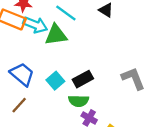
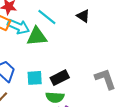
cyan square: (55, 81) -> (35, 78), turned 35

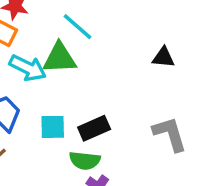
black triangle: (83, 16) -> (163, 57), moved, turned -32
cyan arrow: (18, 27) -> (28, 68), moved

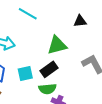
green triangle: (60, 58) -> (57, 45), moved

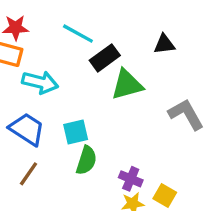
black rectangle: (49, 69) -> (105, 58), moved
green semicircle: (47, 89) -> (86, 160), moved, turned -66

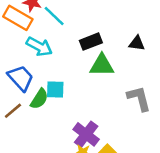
cyan line: (78, 34) -> (54, 16), moved
green semicircle: (86, 160) -> (39, 99), moved
purple cross: (131, 179) -> (86, 134), size x1.5

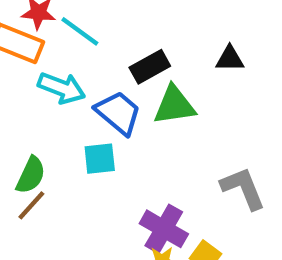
blue trapezoid: (21, 78) -> (118, 113), moved
gray L-shape: (139, 98) -> (243, 188), moved
green semicircle: (39, 99) -> (31, 175), moved

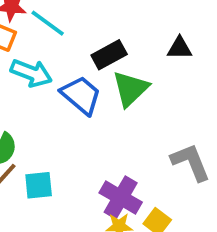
green triangle: (174, 105) -> (131, 89), turned -36
cyan square: (100, 159) -> (39, 185), moved

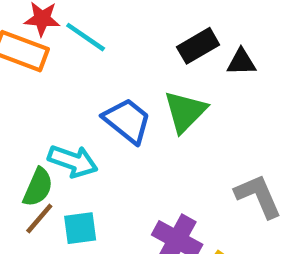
black rectangle: (109, 55) -> (198, 46), moved
cyan arrow: (31, 73) -> (73, 161), moved

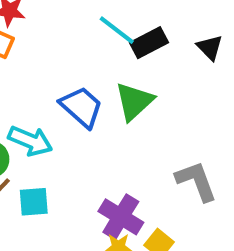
cyan line: (86, 37) -> (117, 30), moved
black triangle: (241, 62) -> (210, 47), moved, turned 44

